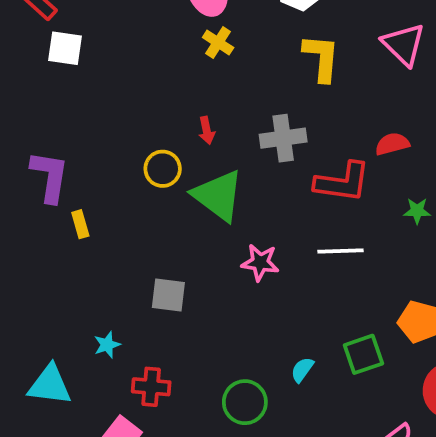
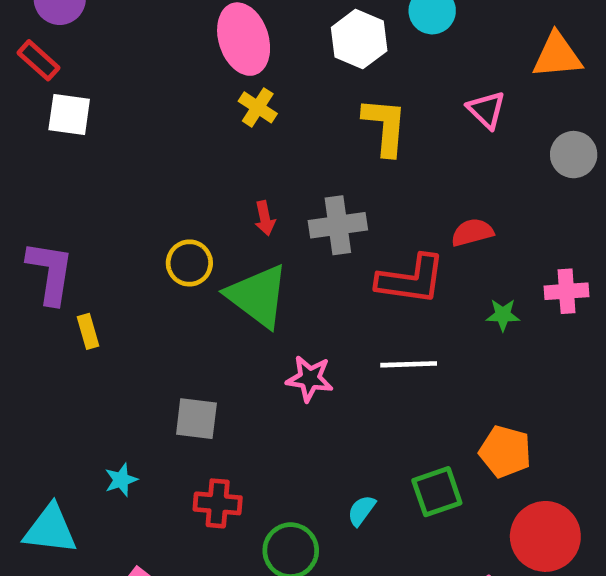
pink triangle: (404, 44) -> (486, 110), size x0.7
red arrow: (207, 130) -> (265, 218), moved
red cross: (151, 387) -> (218, 503), moved

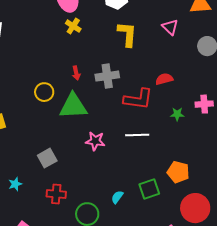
green triangle: (258, 296) -> (73, 106), turned -40
gray square: (196, 419) -> (47, 158), turned -36

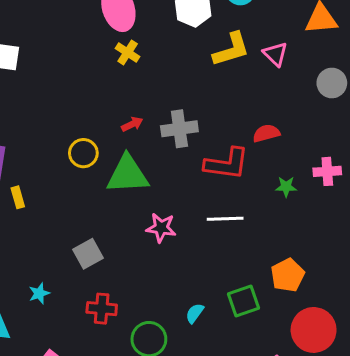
yellow L-shape: (127, 34) -> (231, 49), moved, turned 68
red arrow: (76, 73) -> (132, 124), turned -104
orange pentagon: (178, 172) -> (288, 275), turned 30

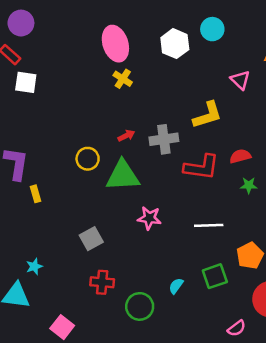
yellow L-shape: (231, 49) -> (208, 115), moved
red semicircle: (266, 133) -> (240, 156), moved
white line: (225, 219) -> (209, 225), moved
cyan star: (39, 293) -> (34, 266), moved

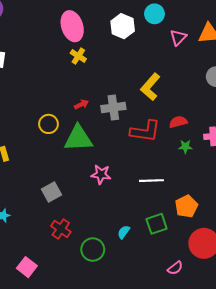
pink triangle: (240, 80) -> (178, 38), moved, turned 30
yellow L-shape: (208, 115) -> (150, 87), turned 148
red cross: (102, 282) -> (61, 229), turned 30

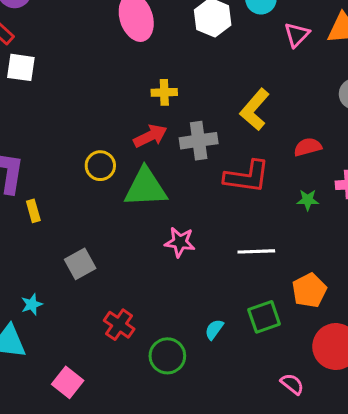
yellow cross: (78, 56) -> (164, 92), moved, turned -35
red arrow: (81, 104) -> (150, 136), size x1.5
red semicircle: (178, 122) -> (308, 147), moved
gray square: (52, 192) -> (80, 264), moved
pink semicircle: (175, 268) -> (292, 384), turned -105

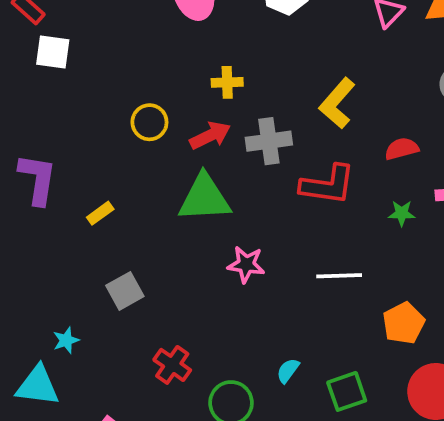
yellow circle: (100, 166) -> (149, 122), moved
yellow rectangle: (33, 211) -> (100, 213), moved, turned 70
green square: (264, 317) -> (347, 391), moved

